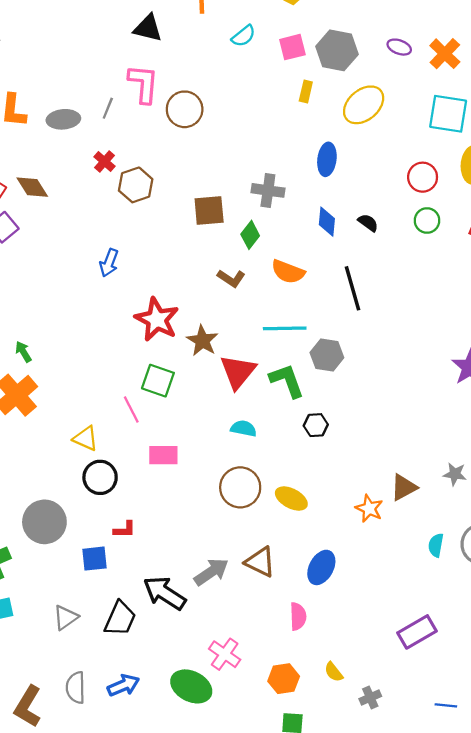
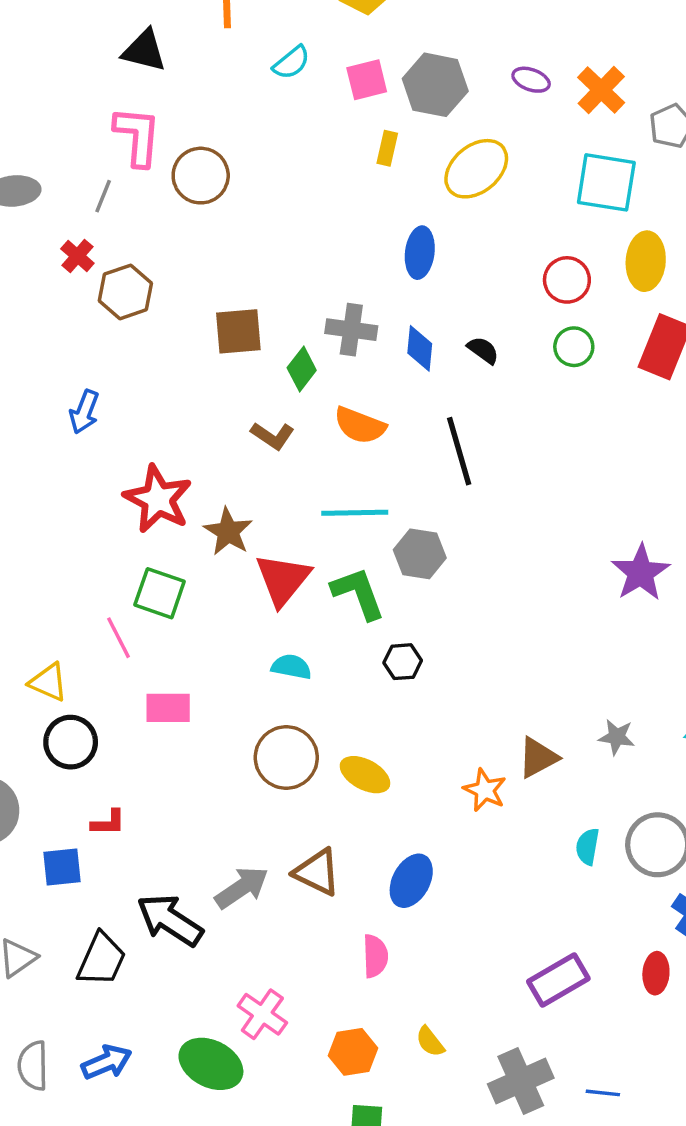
gray line: (108, 108) -> (103, 196), moved
gray cross: (268, 190) -> (351, 330), moved
gray cross: (370, 698) -> (521, 1081), moved, size x1.8

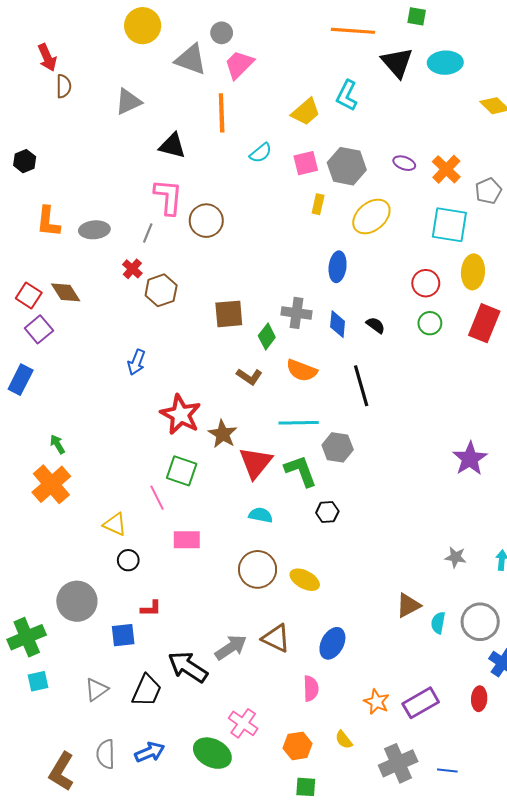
black circle: (71, 742) -> (128, 560), size x0.7
brown triangle: (538, 758) -> (408, 605), moved
orange star: (485, 790) -> (377, 702), moved

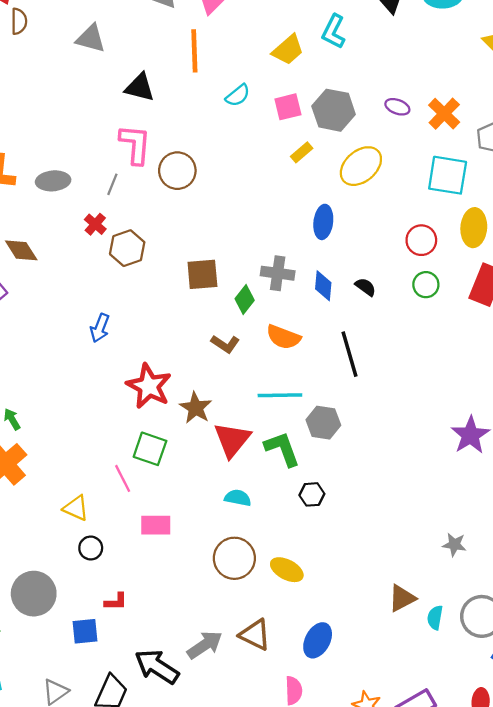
gray triangle: (128, 102) -> (91, 38), turned 40
yellow rectangle: (318, 204) -> (302, 152), turned 36

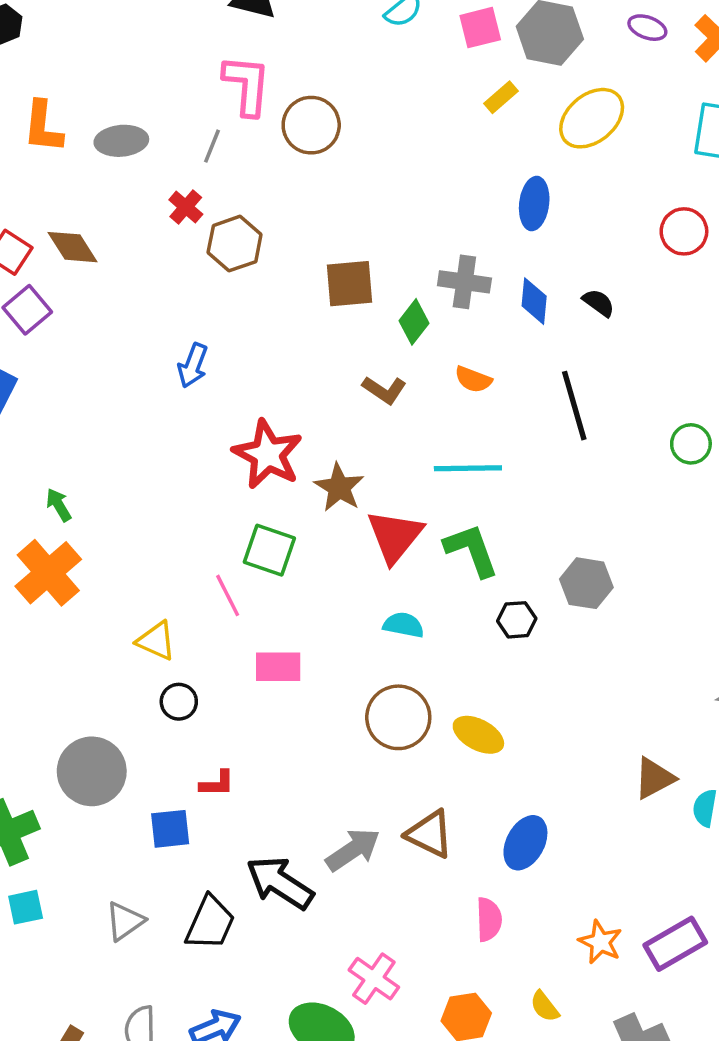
green circle: (426, 285) -> (691, 444), moved
orange semicircle: (283, 337) -> (473, 379), size x0.7
gray hexagon: (323, 423) -> (586, 583), moved

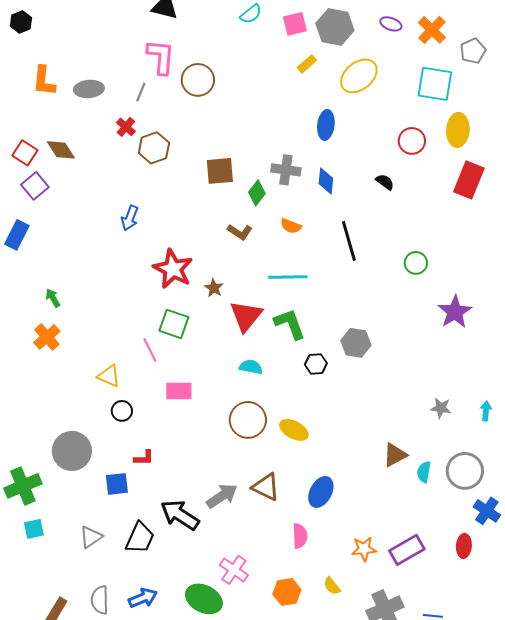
black semicircle: (599, 303) -> (385, 182), moved
brown star: (339, 487) -> (214, 288), size x0.7
orange cross: (48, 573) -> (47, 337), size x0.7
orange star: (600, 942) -> (364, 549), turned -30

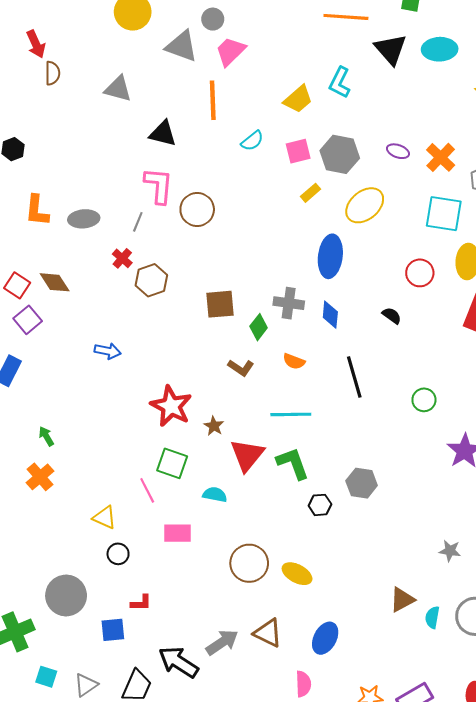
blue ellipse: (326, 125) -> (330, 256), size x1.4
blue arrow: (130, 218) -> (108, 351), moved, turned -100
cyan semicircle: (251, 367) -> (215, 495), moved
cyan square: (34, 529) -> (46, 677), moved, turned 30

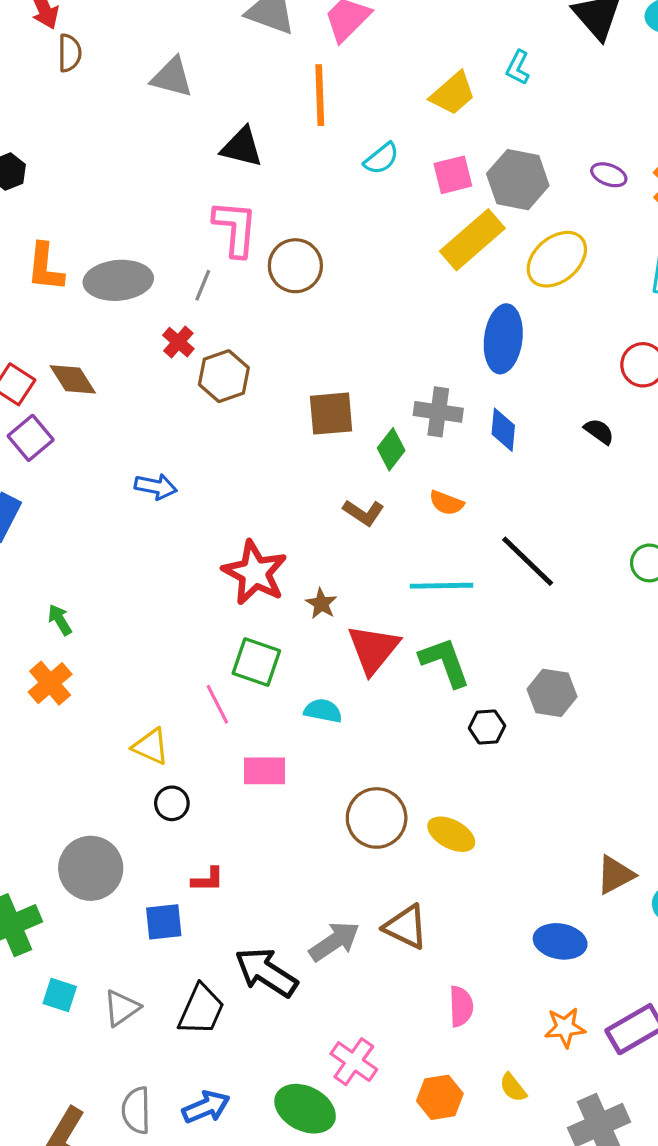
cyan L-shape: (340, 83) -> (518, 68), size x0.7
yellow rectangle: (311, 193) -> (472, 240), size x2.0
gray ellipse: (84, 219) -> (118, 280), size x1.4
black line: (354, 377) -> (528, 561), moved, turned -30
blue ellipse: (325, 638) -> (560, 941), moved, turned 72

